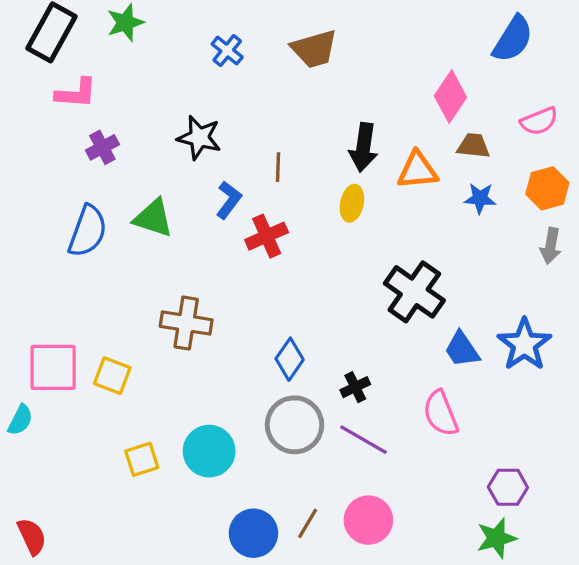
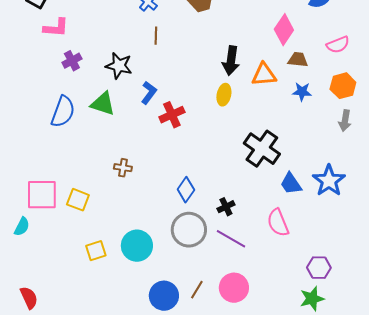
black star: (199, 138) -> (119, 66), moved
brown line: (278, 167) -> (156, 36), moved
brown cross: (186, 323) -> (123, 168), size x0.6

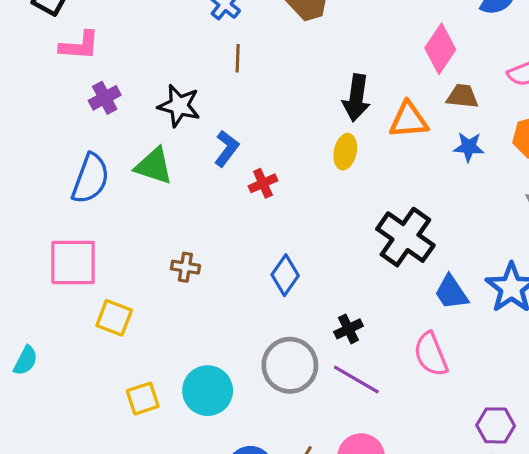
red cross: (172, 115) -> (263, 183), size x0.7
blue diamond: (186, 190) -> (285, 275), moved
pink square: (42, 195) -> (73, 262), moved

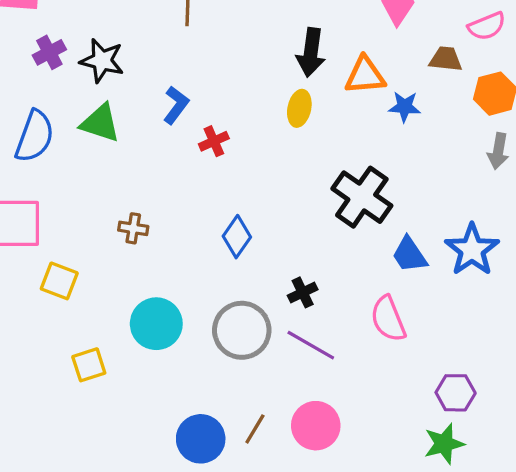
brown trapezoid: (462, 96) -> (446, 59), moved
black star: (179, 106) -> (102, 61), moved
blue star: (469, 147) -> (405, 107), moved
cyan circle: (208, 391) -> (156, 324), moved

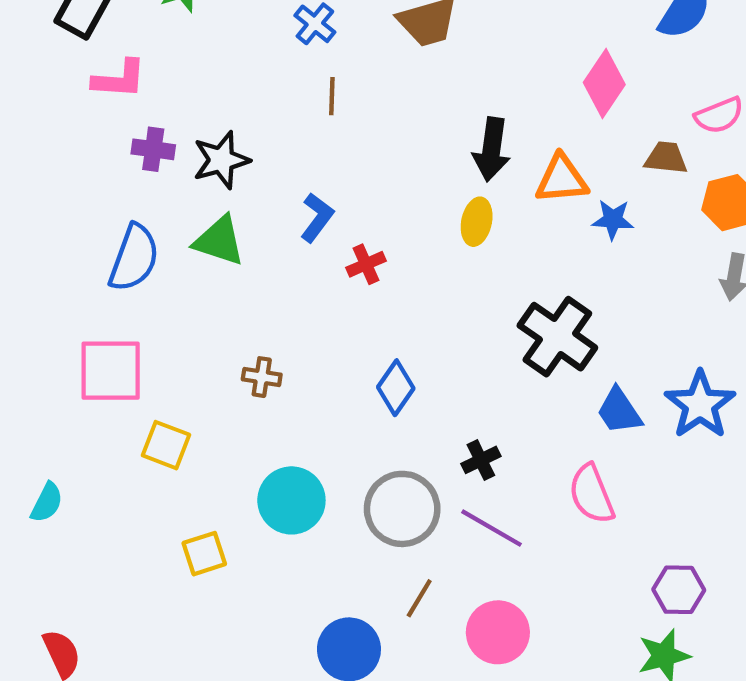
purple cross: (49, 52) -> (153, 149), turned 36
black star: (102, 61) -> (221, 160), turned -30
brown line: (255, 429) -> (419, 598), moved

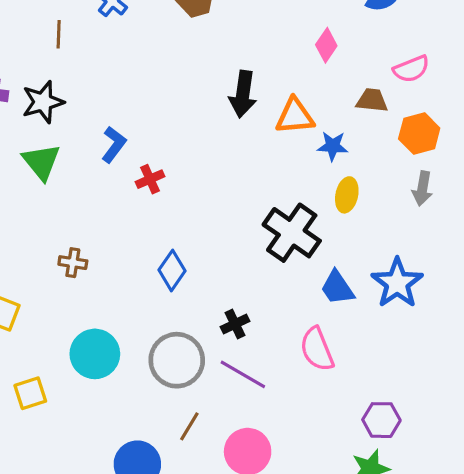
pink diamond: (604, 83) -> (326, 45), size x0.7
brown line: (332, 96) -> (59, 34), moved
yellow ellipse: (477, 222) -> (347, 195), moved
green triangle: (219, 241) -> (41, 162), turned 33

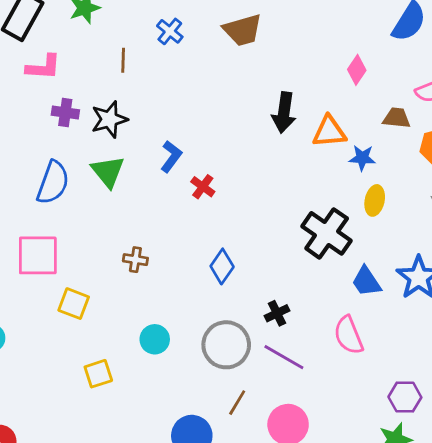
red cross: (150, 179) -> (203, 187), turned -30
cyan circle: (95, 354) -> (155, 339), size x0.7

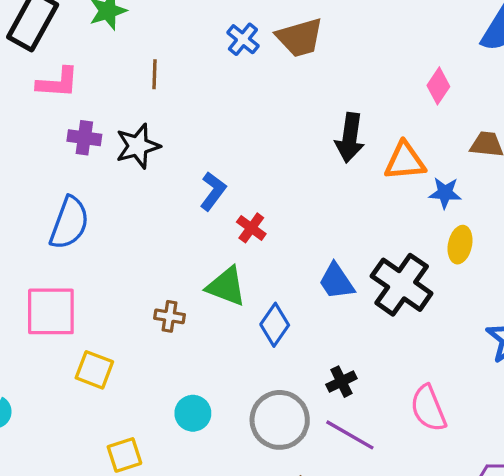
blue cross: (170, 31) -> (243, 39), moved
green triangle: (108, 172) -> (226, 286), moved, turned -30
blue trapezoid: (366, 282) -> (336, 281), moved

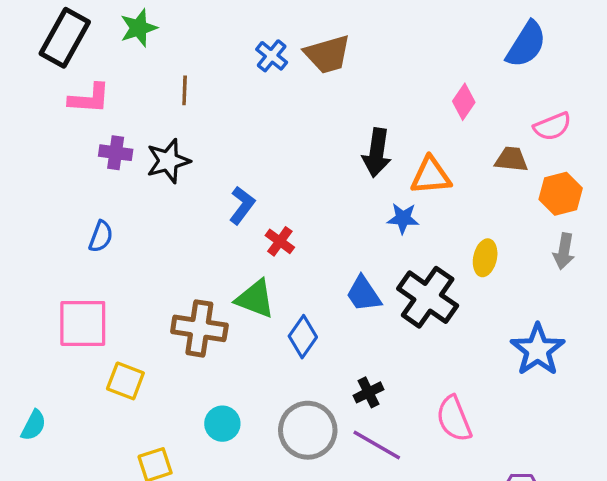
blue star: (445, 193) -> (403, 218), moved
blue semicircle: (69, 223) -> (101, 236), size x0.6
brown cross: (170, 316) -> (199, 328), size x1.8

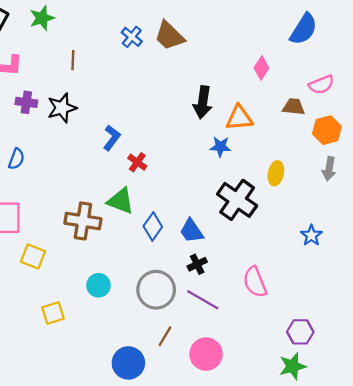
brown trapezoid: (327, 54) -> (169, 36), turned 60
blue trapezoid: (364, 294) -> (192, 231), moved
blue star: (538, 350) -> (311, 235), size x0.6

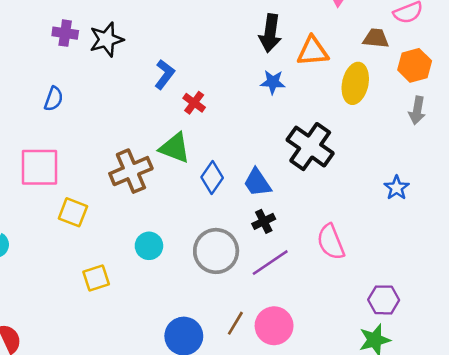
blue star: (220, 147) -> (273, 82), moved
yellow ellipse: (276, 173) -> (355, 83), moved, size x1.4
brown cross: (83, 221) -> (131, 171), turned -32
purple line: (203, 300) -> (270, 263), turned -64
brown line: (165, 336) -> (235, 323), moved

